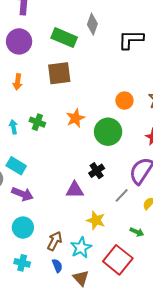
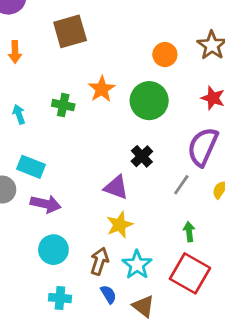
green cross: (37, 122) -> (63, 105), moved
purple triangle: (75, 190) -> (116, 187), turned 30
yellow star: (96, 220) -> (120, 225), moved, turned -30
green arrow: (137, 232) -> (189, 232), moved, turned -112

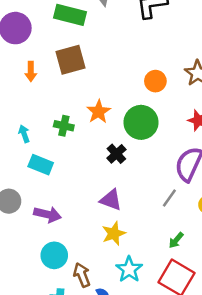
orange arrow: (15, 52) -> (31, 71), moved
black cross: (142, 156) -> (116, 154), moved
cyan rectangle: (31, 167) -> (41, 165), moved
green arrow: (189, 232) -> (176, 240), turned -133
brown arrow: (99, 261) -> (82, 275), moved, turned -40

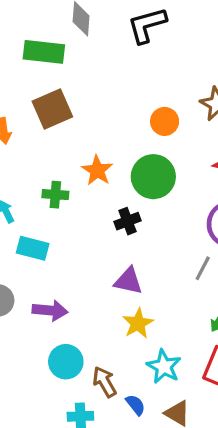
black cross: (116, 154) -> (128, 221), turned 30

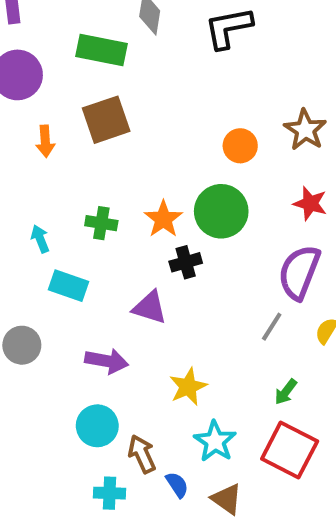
orange star: (97, 170) -> (163, 219), moved
purple triangle: (128, 281) -> (150, 307), moved
purple arrow: (50, 311) -> (107, 361), moved

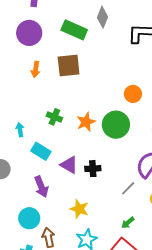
cyan arrow: (40, 239) -> (20, 130), moved
black cross: (186, 262) -> (93, 169), moved
cyan rectangle: (68, 286) -> (41, 151), moved
purple arrow: (107, 361) -> (41, 187), turned 45
yellow star: (188, 387) -> (79, 209), turned 30

